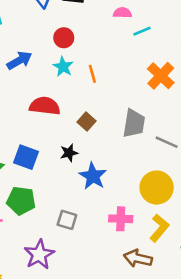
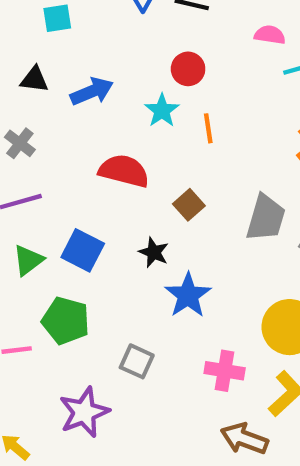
red circle: (64, 38) -> (188, 69), moved
black star: (69, 153) -> (154, 252), turned 30

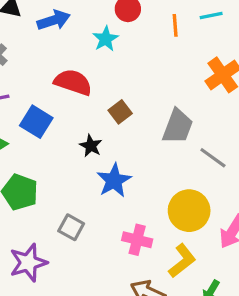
orange line: (208, 128) -> (175, 25), moved
blue square: (83, 250) -> (36, 122), moved

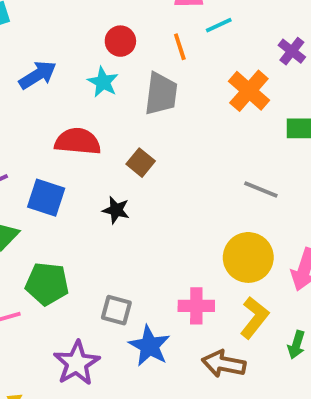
gray trapezoid: (178, 126) -> (161, 94), moved
blue star: (114, 180) -> (149, 346), moved

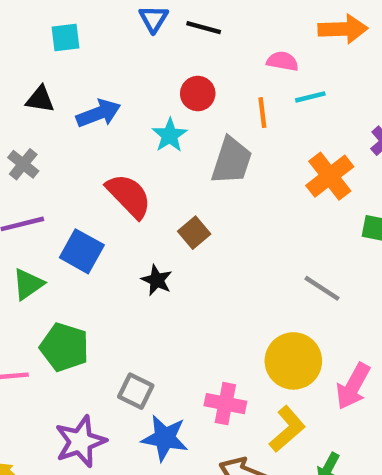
red semicircle: (78, 141) -> (129, 196), turned 30
blue star: (149, 346) -> (165, 438), turned -30

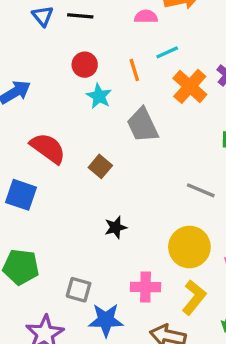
pink semicircle: (282, 61) -> (146, 17), moved
cyan star: (170, 135) -> (99, 96), moved
gray trapezoid: (232, 161) -> (143, 125), moved, turned 147
orange cross: (330, 176) -> (190, 86), moved
black star: (157, 280) -> (116, 227), moved, turned -30

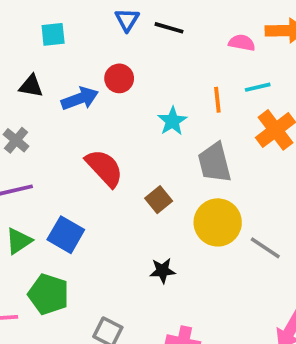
red circle: (85, 65) -> (119, 78), moved
blue square: (21, 195) -> (66, 235), moved
yellow circle: (189, 247) -> (218, 222), moved

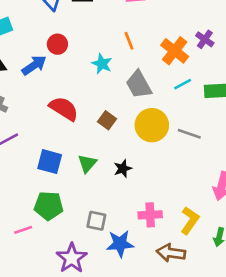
cyan line: (258, 87) -> (183, 84), moved
green triangle: (19, 241) -> (87, 164), moved

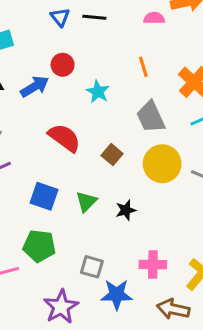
cyan star: (102, 64) -> (98, 92), moved

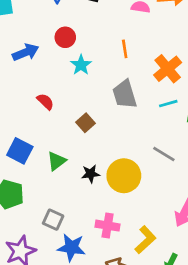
red circle: (63, 65) -> (65, 37), moved
red semicircle: (64, 138) -> (45, 102), size x0.6
yellow circle: (162, 164) -> (124, 176), moved

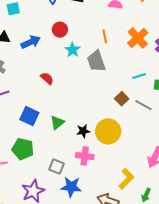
orange cross: (168, 69) -> (138, 38), moved
gray trapezoid: (125, 94) -> (96, 61), moved
brown square: (86, 123) -> (122, 99), moved
gray line: (164, 154) -> (144, 105), moved
pink cross: (108, 226) -> (85, 156), moved

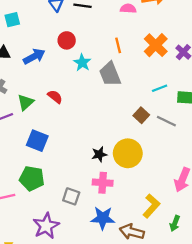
green triangle: (57, 123) -> (26, 102), moved
blue star: (71, 187) -> (103, 218), moved

